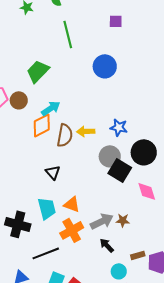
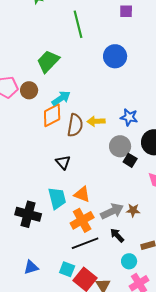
black square: (120, 170) -> (130, 160), size x0.6
black line: (46, 253) -> (85, 243), moved

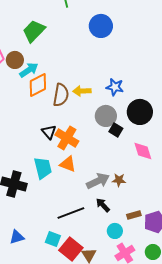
cyan arrow: (61, 98) -> (29, 70), moved
orange cross: (82, 220) -> (67, 138), moved, turned -30

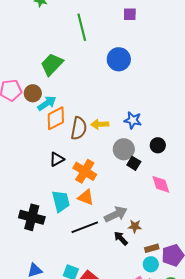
black circle: (140, 112) -> (158, 145), size x0.6
black triangle: (49, 132) -> (57, 159), moved, turned 42
brown star: (119, 180) -> (135, 226), moved
black line: (71, 213) -> (85, 227), moved
cyan circle: (115, 231) -> (151, 264), moved

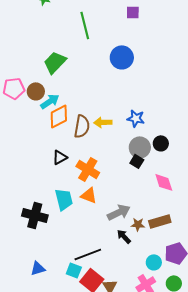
gray circle: (124, 149) -> (140, 147), moved
black line: (85, 227) -> (88, 254), moved
brown rectangle: (152, 248) -> (160, 221), moved, size x1.5

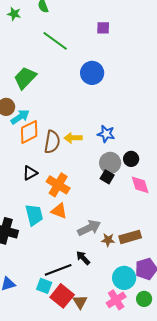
green line: (85, 25) -> (55, 41), turned -40
pink diamond: (164, 182) -> (140, 185), moved
black arrow: (124, 236) -> (83, 258), moved
cyan circle: (154, 262) -> (124, 278), size x1.5

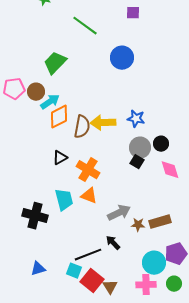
yellow arrow: (73, 138) -> (103, 123), size x1.4
pink cross: (116, 300) -> (146, 285), turned 30

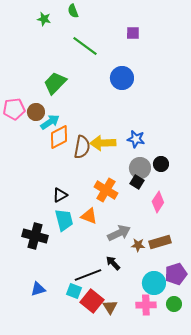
black triangle: (60, 158) -> (60, 195), moved
orange cross: (88, 170) -> (106, 190), moved
pink diamond: (170, 170) -> (158, 202), moved, turned 50

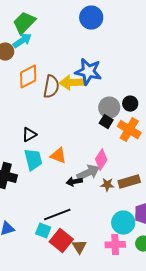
cyan arrow: (50, 122) -> (22, 41), moved
blue star: (136, 139) -> (88, 72), moved, size x1.5
orange cross: (106, 190) -> (129, 130), moved
pink diamond: (158, 202) -> (101, 160), moved
black arrow: (113, 263) -> (74, 182), moved, turned -56

